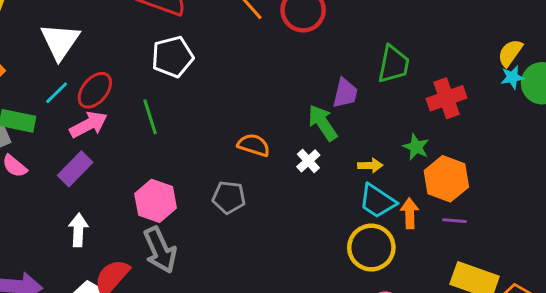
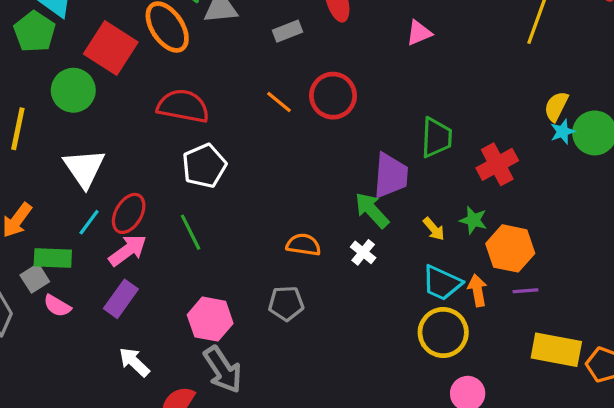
purple trapezoid: (345, 93) -> (391, 175), size x1.4
yellow arrow: (370, 165) -> (434, 229), moved, turned 60
white arrow: (78, 230) -> (134, 362), turned -40

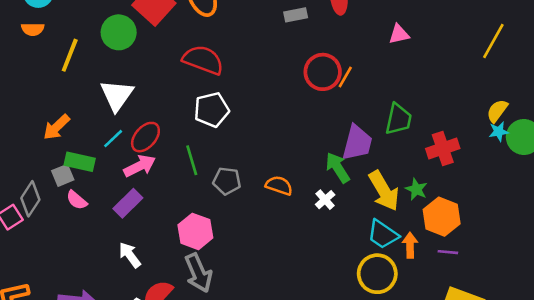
orange line: (279, 102) -> (345, 77), moved, turned 70
yellow arrow: (434, 229) -> (384, 191), size x2.0
gray pentagon: (286, 303) -> (227, 181), moved

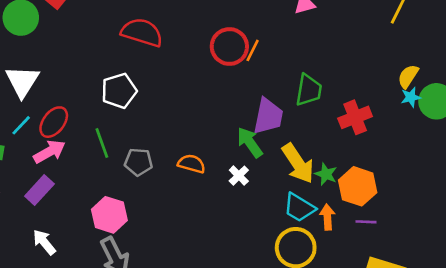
red semicircle: (203, 60) -> (142, 32), moved
green star: (416, 189) -> (326, 174), moved

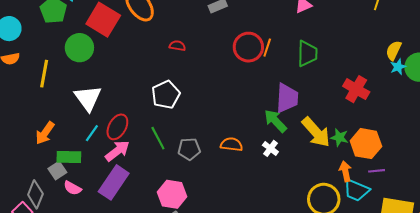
red semicircle: (142, 32) -> (177, 46), size x0.5
green trapezoid: (309, 90) -> (307, 54), moved
red cross: (355, 117) -> (356, 89), turned -30
purple rectangle: (39, 190) -> (114, 182), size x1.4
cyan trapezoid: (299, 208) -> (356, 190), moved

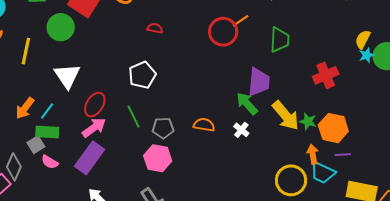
orange line: (267, 48) -> (241, 21), moved, turned 36
red cross: (356, 89) -> (326, 75), turned 35
cyan line: (92, 133) -> (47, 111), moved
pink hexagon: (172, 194) -> (158, 158), moved

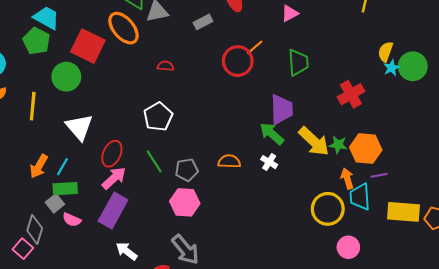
cyan trapezoid: (323, 173) -> (360, 197), turned 68

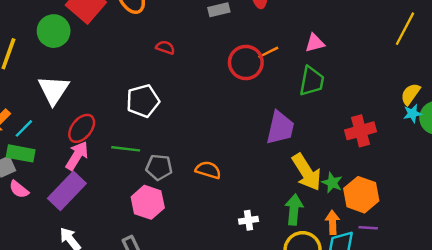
pink triangle: (290, 13) -> (315, 43), moved
green arrow: (272, 134) -> (294, 210), moved, turned 40
green line: (154, 161) -> (126, 149), turned -65
white cross: (269, 162) -> (248, 220), moved, turned 35
pink arrow: (114, 178) -> (77, 156), turned -30

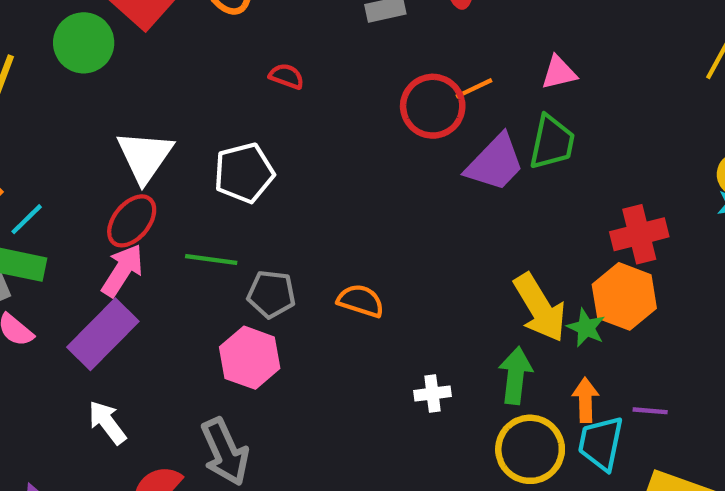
white triangle: (54, 90) -> (145, 156), moved
purple trapezoid: (280, 128) -> (495, 163), moved, turned 30
orange hexagon: (361, 195) -> (624, 296), moved

